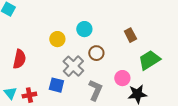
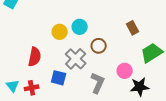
cyan circle: (84, 29) -> (80, 27), moved
red semicircle: (19, 59) -> (35, 57), moved

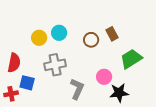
brown circle: (99, 46) -> (91, 40), moved
gray cross: (76, 59) -> (55, 65), turned 35
blue square: (59, 78) -> (27, 83), moved

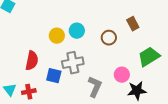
brown rectangle: (112, 34) -> (133, 24), moved
blue square: (27, 83) -> (54, 76), moved

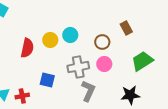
red semicircle: (32, 61) -> (27, 48), moved
gray cross: (73, 63) -> (78, 67), moved
pink circle: (122, 75) -> (104, 64), moved

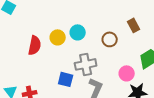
pink circle: (104, 64) -> (127, 73), moved
blue square: (47, 80) -> (66, 79), moved

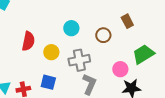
yellow circle: (58, 37) -> (51, 52), moved
blue square: (66, 79) -> (48, 82), moved

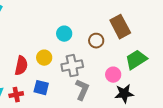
brown rectangle: (127, 21) -> (120, 27), size x1.6
red semicircle: (28, 41) -> (21, 66), moved

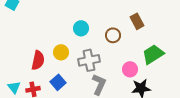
brown rectangle: (120, 27) -> (137, 21), size x0.7
blue square: (41, 88) -> (58, 82), turned 35

